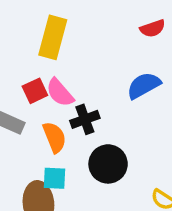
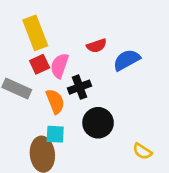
red semicircle: (153, 28) -> (97, 46), moved
yellow rectangle: (53, 37) -> (35, 33), moved, turned -36
pink semicircle: (60, 93) -> (60, 66), turned 60

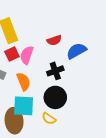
black cross: (79, 87) -> (55, 71), moved
cyan square: (55, 134) -> (24, 106), size x1.5
yellow semicircle: (142, 151) -> (49, 119), moved

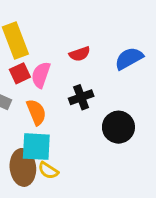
blue semicircle: (76, 51) -> (129, 58), moved
black circle: (55, 97) -> (118, 127), moved
yellow semicircle: (49, 119) -> (48, 170), moved

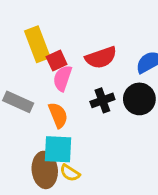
red semicircle: (80, 54) -> (101, 58), size x1.5
red square: (20, 73) -> (57, 60), moved
black circle: (118, 127) -> (139, 99), moved

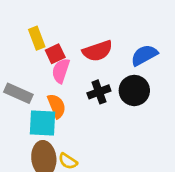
yellow rectangle: (37, 44) -> (37, 38), size x0.7
cyan square: (58, 149) -> (42, 123), moved

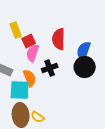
red semicircle: (98, 51) -> (59, 39), turned 110
blue semicircle: (144, 55) -> (84, 51), moved, turned -42
black cross: (99, 92) -> (50, 68), moved

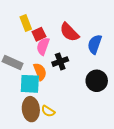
red semicircle: (59, 39) -> (69, 32), turned -45
black circle: (85, 67) -> (97, 81), moved

